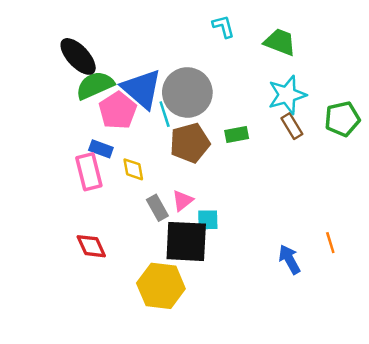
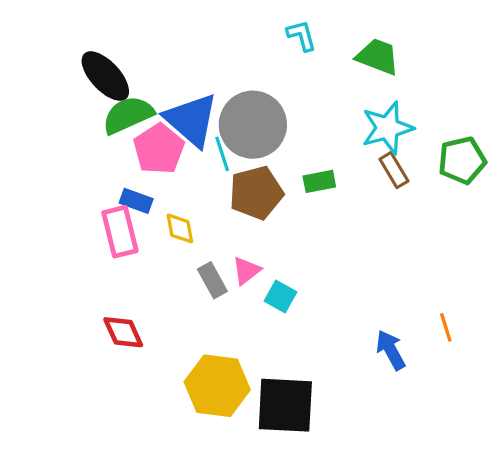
cyan square: (208, 220) -> (280, 297), turned 30
black square: (186, 241) -> (285, 405), moved

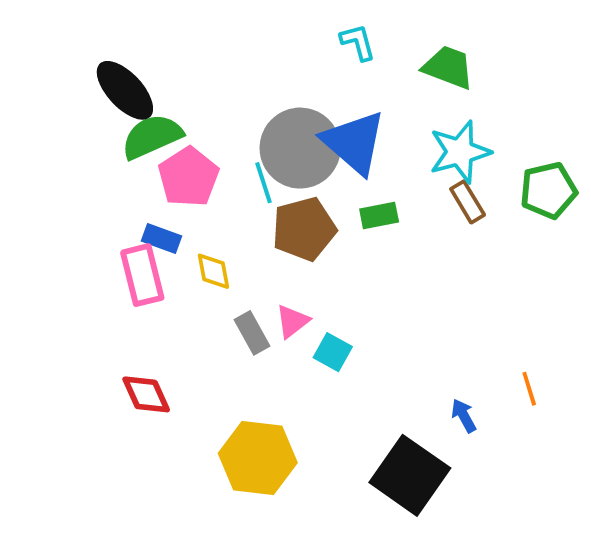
blue triangle: (191, 120) -> (354, 142), moved
blue arrow: (391, 350) -> (464, 416), size x0.7
black square: (285, 405) -> (410, 475), moved, turned 32

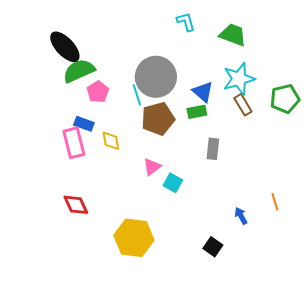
blue triangle: (354, 142) -> (203, 92), moved, size x0.6
pink pentagon: (188, 177) -> (98, 92), size x0.7
gray rectangle: (252, 333) -> (213, 149), moved, turned 35
black square: (410, 475) -> (213, 247), size x0.5

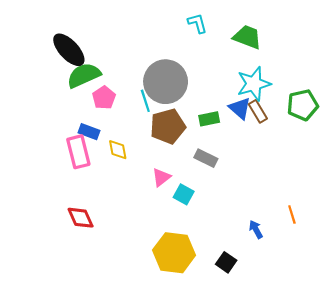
blue triangle: (203, 92) -> (240, 108), moved
gray rectangle: (213, 149) -> (206, 158), moved, turned -70
yellow hexagon: (134, 238) -> (174, 253), moved

